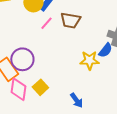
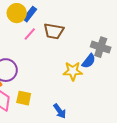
yellow square: (40, 87) -> (24, 98), turned -35

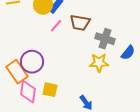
gray cross: (101, 47) -> (105, 39), moved
blue semicircle: (89, 61) -> (128, 53), moved

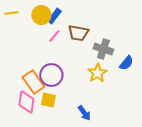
purple circle: (32, 62) -> (51, 75), moved
yellow star: (99, 63) -> (97, 73), turned -30
orange rectangle: (17, 72) -> (33, 82), moved

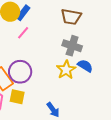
brown trapezoid: (78, 33) -> (71, 17), moved
blue semicircle: (126, 63) -> (85, 66), moved, turned -98

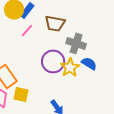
brown trapezoid: (71, 17) -> (55, 23), moved
purple circle: (20, 72) -> (53, 61), moved

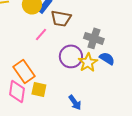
brown trapezoid: (55, 23) -> (61, 18), moved
pink line: (27, 30) -> (41, 34), moved

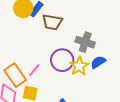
pink line: (41, 34) -> (34, 70), moved
blue semicircle: (107, 58) -> (98, 62), turned -63

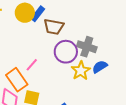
purple circle: (62, 60) -> (66, 52), moved
pink line: (34, 70) -> (32, 65), moved

